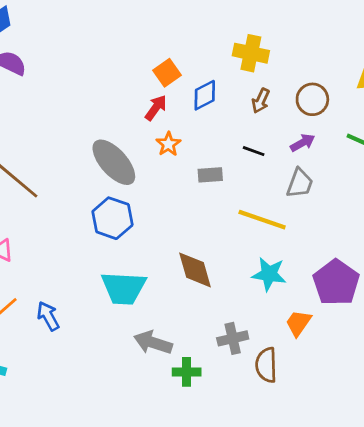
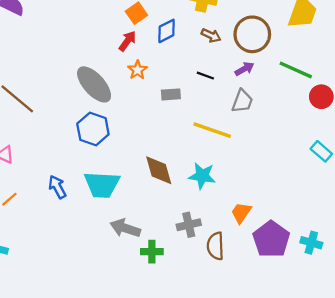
brown circle: (312, 99) -> (252, 34), size x1.4
brown arrow: (261, 101) -> (211, 35), turned -90
cyan star: (269, 274) -> (202, 176), moved
purple pentagon: (336, 282) -> (271, 239), moved
blue arrow: (48, 316) -> (57, 187), moved

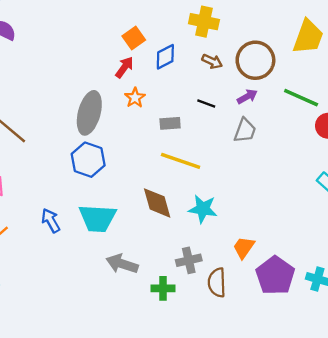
gray ellipse: (94, 84) -> (89, 113), turned 57
yellow line: (212, 130) -> (181, 161), moved
green cross: (152, 252) -> (163, 288), moved

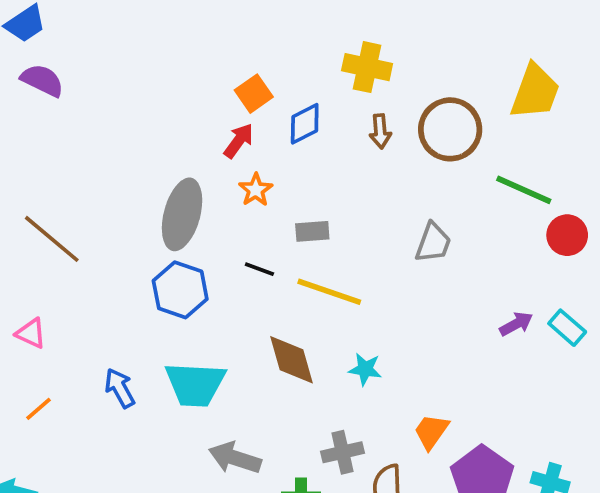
brown arrow: (212, 61) -> (380, 131), turned 60
purple arrow: (247, 97) -> (516, 324), moved
black line: (206, 104) -> (259, 269), moved
cyan star: (203, 209) -> (365, 369), size x0.7

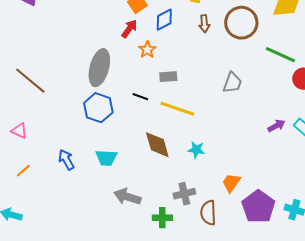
orange star: (256, 190) -> (147, 50), moved
cyan trapezoid: (195, 384) -> (106, 158), size x0.7

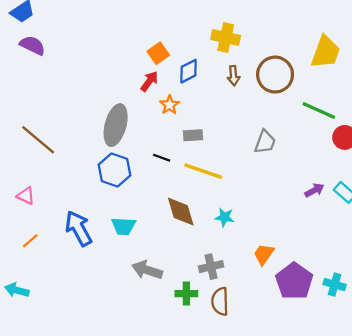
blue arrow: (66, 160) -> (79, 228), size x1.5
brown semicircle: (208, 213) -> (220, 301), moved

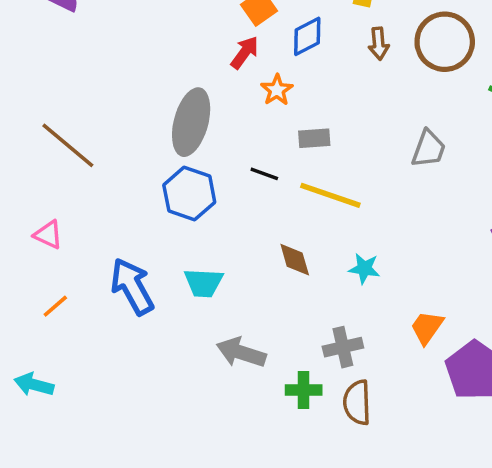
brown diamond: (181, 212) -> (295, 260), size x0.7

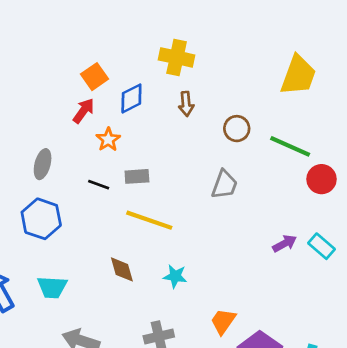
brown circle: (445, 42) -> (237, 129), moved, size x0.6
gray ellipse: (191, 122) -> (43, 164), size x0.6
black line: (264, 174) -> (99, 185), moved

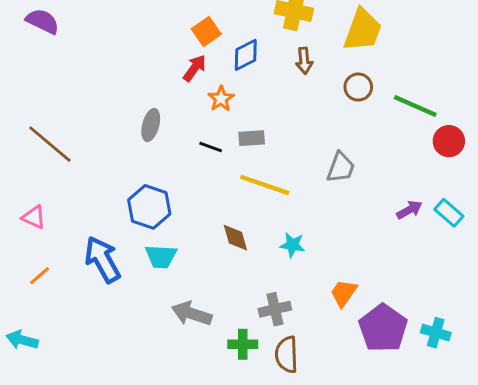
yellow trapezoid: (298, 75) -> (363, 30), moved
gray trapezoid: (224, 185) -> (341, 167), moved
blue hexagon: (41, 219) -> (149, 207), moved

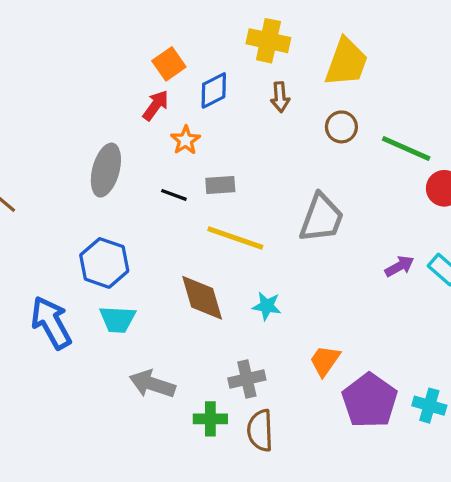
gray ellipse: (151, 125) -> (106, 170), size x1.4
gray trapezoid: (341, 167) -> (322, 218), size x1.4
brown diamond: (235, 238) -> (202, 298), size x1.5

